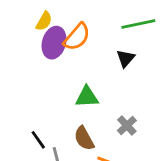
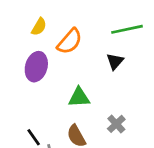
purple ellipse: (54, 43) -> (36, 67), moved

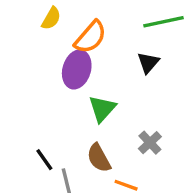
purple ellipse: (36, 67) -> (77, 69), moved
green triangle: (79, 97) -> (102, 109), turned -45

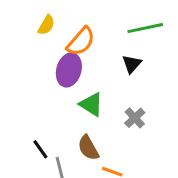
green triangle: (102, 109) -> (91, 104), turned -40
gray cross: (150, 143) -> (135, 118), moved

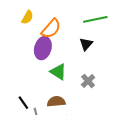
brown semicircle: (88, 148) -> (56, 102), turned 114

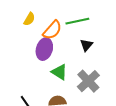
green line: (95, 19) -> (77, 21), moved
gray cross: (88, 81) -> (88, 81), size x1.6

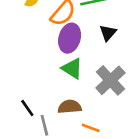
purple ellipse: (44, 49) -> (70, 38), moved

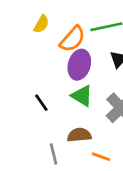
black line: (27, 108) -> (41, 103), moved

